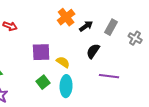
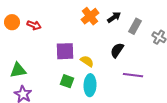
black arrow: (86, 26) -> (114, 17), moved
green square: (43, 82) -> (67, 81), turned -32

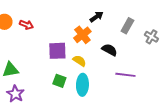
orange cross: (90, 16) -> (82, 35), moved
black arrow: (114, 17) -> (96, 17), moved
black semicircle: (117, 50) -> (109, 50), turned 84

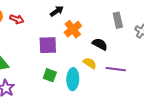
black arrow: (96, 17) -> (57, 11), moved
gray rectangle: (127, 26) -> (118, 20), turned -42
yellow semicircle: (79, 61) -> (90, 63), moved

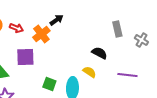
orange cross: (73, 29) -> (41, 34), moved
purple square: (48, 45) -> (25, 57), moved
purple line: (116, 69) -> (127, 75), moved

